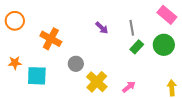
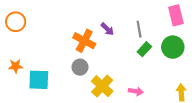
pink rectangle: (167, 15) -> (176, 15), turned 36
orange cross: (51, 39) -> (84, 41), moved
pink arrow: (129, 87) -> (136, 91), turned 48

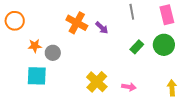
gray line: (139, 29) -> (132, 12), moved
orange cross: (84, 41) -> (77, 23), moved
orange star: (16, 66) -> (35, 46), moved
gray circle: (80, 67) -> (53, 53), moved

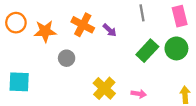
orange star: (35, 46) -> (45, 31), moved, size x1.5
green rectangle: (137, 47) -> (147, 51), size x1.5
gray circle: (53, 53) -> (67, 58), moved
cyan square: (37, 76) -> (19, 82), moved

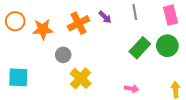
orange cross: (83, 25) -> (79, 23), turned 35
purple arrow: (110, 30) -> (105, 17), moved
yellow cross: (104, 88) -> (81, 78), moved

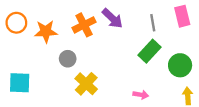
gray line: (135, 12) -> (153, 23), moved
purple arrow: (105, 17) -> (112, 18), size x1.5
green circle: (167, 46) -> (180, 65), moved

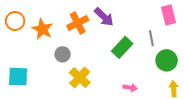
gray line: (153, 23) -> (151, 38), moved
orange star: (46, 31) -> (42, 29), turned 30
green rectangle: (149, 51) -> (122, 47), moved

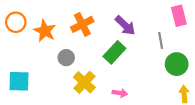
purple arrow: (104, 17) -> (125, 25), moved
green rectangle: (122, 47) -> (114, 52), moved
pink arrow: (130, 88) -> (120, 93), moved

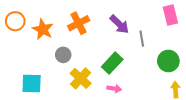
gray line: (161, 40) -> (142, 39), moved
green rectangle: (114, 52) -> (112, 63), moved
cyan square: (19, 81) -> (32, 83), moved

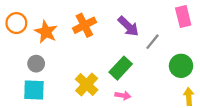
gray line: (142, 39) -> (152, 42), turned 49
gray circle: (63, 55) -> (36, 64), moved

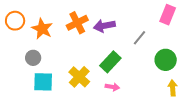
pink rectangle: (183, 16) -> (168, 15), turned 36
purple arrow: (128, 26) -> (104, 26), moved, turned 125
cyan square: (34, 90) -> (43, 82), moved

